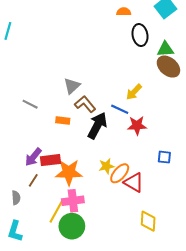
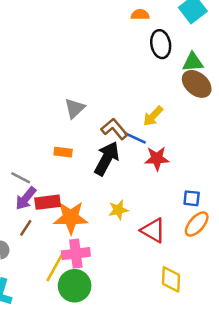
gray line: (30, 104) -> (21, 178), moved
brown L-shape: (85, 104) -> (114, 129), moved
orange ellipse: (120, 173) -> (197, 224), moved

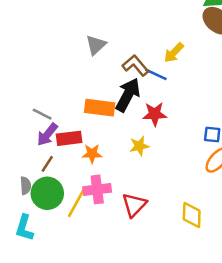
orange rectangle: (63, 152) -> (100, 108), moved, size x1.6
red star: (157, 158) -> (155, 114), moved
orange star: (71, 218) -> (92, 154), size x0.6
red triangle: (153, 230) -> (134, 205), moved, turned 44
green circle: (75, 286) -> (47, 193), moved

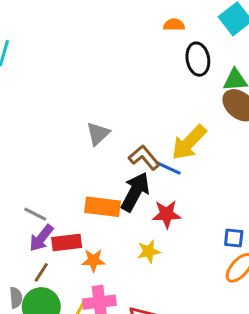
yellow arrow: (174, 53) -> (189, 143), size x1.5

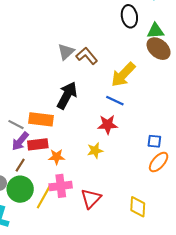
gray triangle: (98, 134) -> (66, 52), moved
brown L-shape: (144, 157) -> (87, 56), moved
blue line: (168, 168) -> (115, 101), moved
black arrow: (135, 192) -> (67, 95), moved
orange rectangle: (102, 207) -> (41, 119), moved

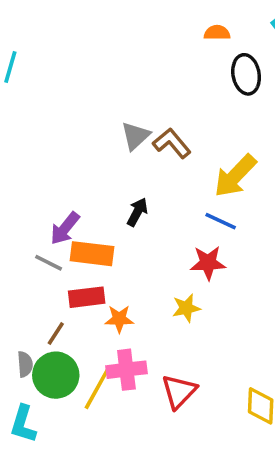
black arrow: (67, 95) -> (137, 212), size x0.6
purple arrow: (20, 141) -> (65, 228), moved

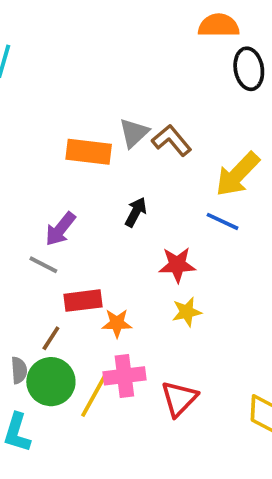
orange semicircle: (217, 33) -> (219, 25), size x1.5
orange rectangle: (92, 254) -> (89, 152), moved
red star: (208, 263) -> (177, 265), moved

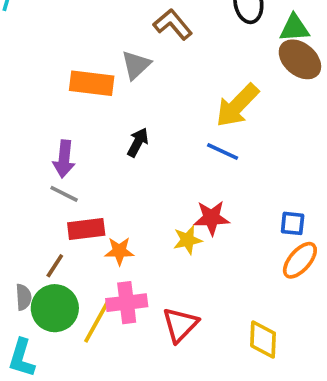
brown L-shape: (172, 140) -> (173, 24), moved
purple arrow: (60, 229) -> (64, 159), turned -33
gray line: (43, 265) -> (64, 194), moved
red star: (177, 265) -> (211, 218), moved

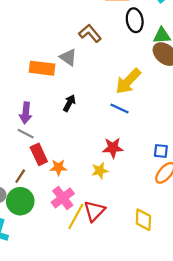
gray triangle: (136, 65) -> (68, 57), turned -42
red rectangle: (86, 229) -> (39, 154), turned 72
yellow star: (188, 240) -> (100, 171), moved
pink cross: (127, 303) -> (63, 198), turned -30
yellow line: (97, 321) -> (76, 216), moved

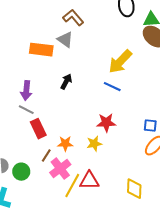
brown L-shape: (90, 33) -> (73, 18), moved
orange star: (58, 167) -> (65, 144), moved
brown line: (20, 176) -> (46, 156), moved
green circle: (20, 201) -> (21, 172), size x0.7
red triangle: (94, 211) -> (89, 181), turned 45

